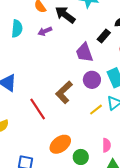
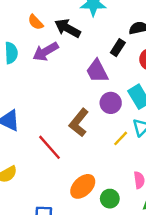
purple arrow: (45, 31) -> (45, 52), size x1.5

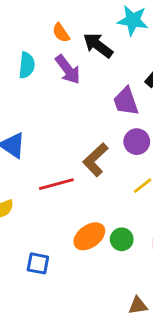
purple arrow: (45, 52) -> (68, 69), turned -105
red line: (49, 147) -> (56, 184), turned -72
green circle: (110, 199) -> (122, 239), moved

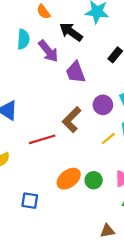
orange semicircle: (61, 33) -> (43, 12), moved
cyan semicircle: (27, 65) -> (23, 39), moved
purple trapezoid: (126, 101) -> (76, 72), moved

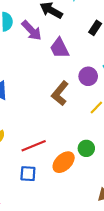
red line: (42, 139) -> (34, 146), moved
orange ellipse: (69, 179) -> (64, 162), moved

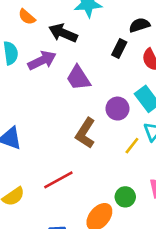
purple arrow: (32, 31) -> (42, 60), turned -65
red line: (34, 146) -> (58, 180), moved

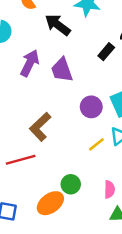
purple arrow: (42, 60) -> (30, 63), moved, turned -52
brown L-shape: (85, 133) -> (40, 127), moved
green circle: (125, 197) -> (71, 184), moved

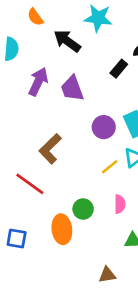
red line: (21, 160) -> (30, 184), turned 52
pink semicircle: (109, 189) -> (120, 204), moved
orange ellipse: (50, 203) -> (62, 229), turned -60

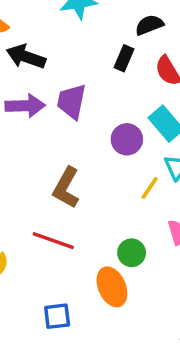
black arrow: (67, 41) -> (26, 57), moved
purple arrow: (38, 82) -> (25, 106), turned 80
purple trapezoid: (72, 88) -> (72, 102), turned 48

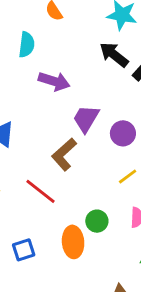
black arrow: (26, 57) -> (114, 55), moved
purple trapezoid: (72, 102) -> (86, 119), moved
blue square: (57, 316) -> (24, 250), turned -30

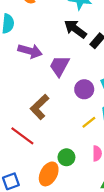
purple trapezoid: (86, 119) -> (59, 66), moved
orange ellipse: (73, 242) -> (49, 174), turned 35

